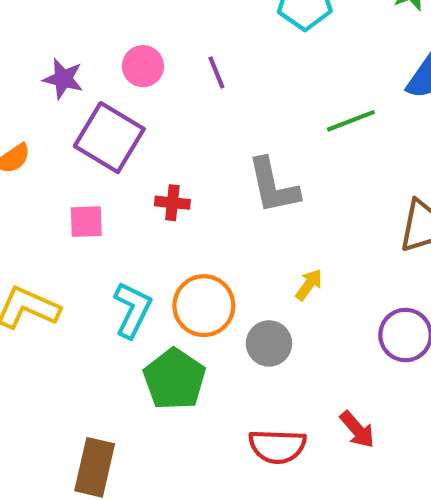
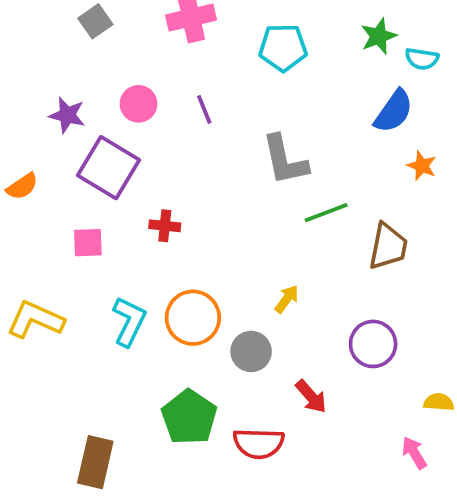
green line: (351, 121) -> (326, 213), moved
gray L-shape: (273, 186) -> (285, 160), moved
green pentagon: (174, 379) -> (189, 417), moved
red arrow: (357, 430) -> (311, 396), moved

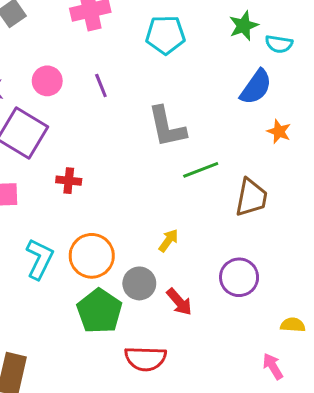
red arrow: (311, 396) -> (179, 302), moved
green pentagon: (189, 417) -> (99, 311), moved

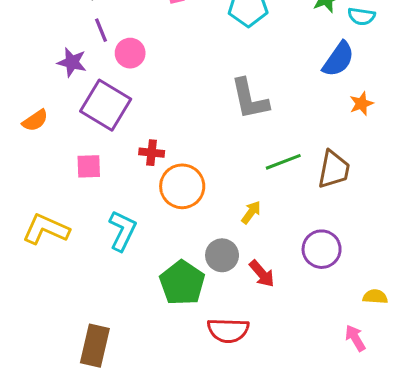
purple line: (101, 85) -> (101, 30), moved
orange star: (279, 132) -> (361, 104), turned 30
green line: (201, 170) -> (283, 162), moved
orange circle: (92, 256) -> (182, 186), moved

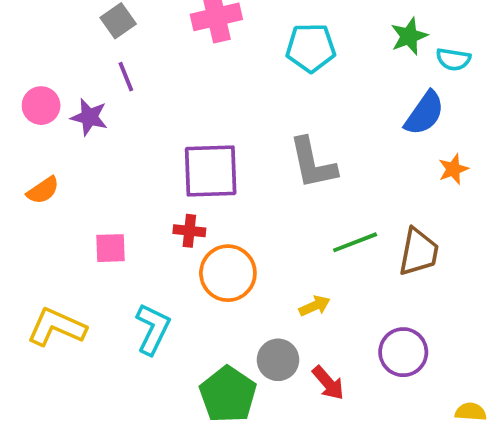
pink circle: (130, 53) -> (41, 106), moved
purple square: (106, 105) -> (211, 171), moved, turned -33
yellow arrow: (251, 212) -> (315, 306), turned 30

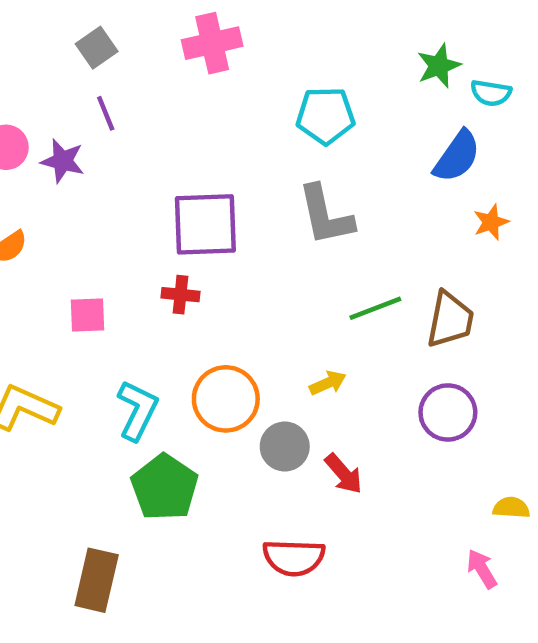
cyan pentagon: (311, 48) -> (326, 116), moved
orange circle: (228, 273) -> (226, 399), moved
purple circle: (403, 352) -> (448, 412), moved
green pentagon: (228, 394) -> (165, 487), moved

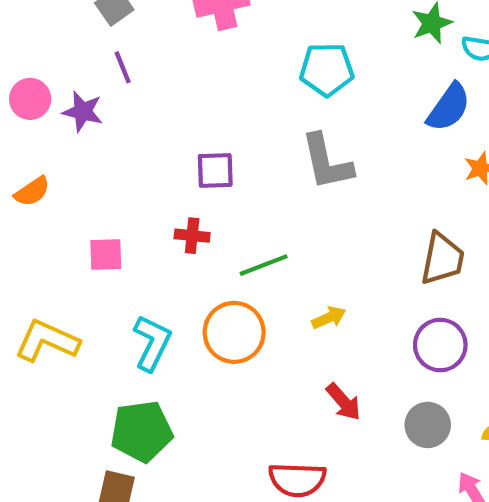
purple square: (205, 224) -> (215, 170), size x0.6
green line: (375, 308) -> (264, 265), moved
gray circle: (285, 446) -> (428, 425), moved
green pentagon: (165, 487) -> (142, 431), moved, turned 30

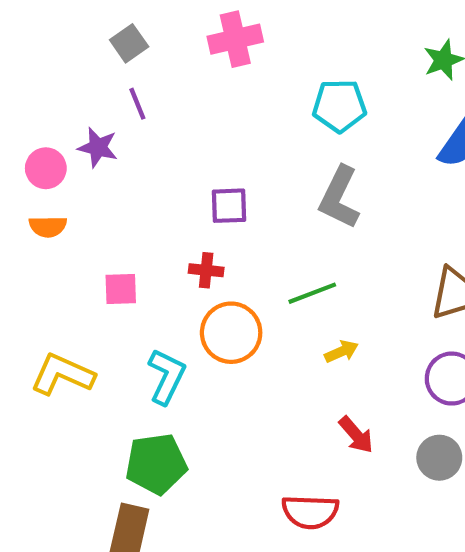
pink circle: (30, 99) -> (46, 168), moved
gray L-shape: (327, 162) -> (339, 197), turned 38
orange semicircle: (32, 191) -> (48, 227), turned 33
green line: (264, 265) -> (312, 293), moved
orange circle: (234, 332) -> (231, 333), moved

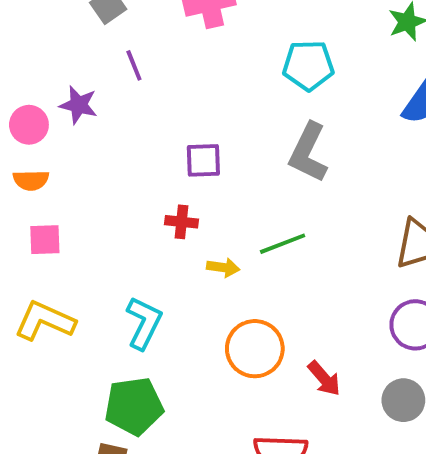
purple line: (137, 104) -> (134, 65), moved
pink square: (121, 289) -> (45, 240), moved
orange circle: (231, 333) -> (255, 349), moved
yellow arrow: (341, 351) -> (223, 267), moved, turned 32

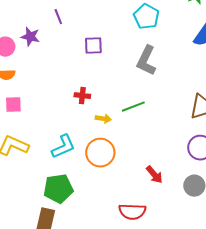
cyan pentagon: (308, 65) -> (146, 17), turned 30
purple square: (203, 160) -> (93, 46), moved
cyan L-shape: (144, 323) -> (63, 147), turned 40
orange circle: (255, 349) -> (100, 153), moved

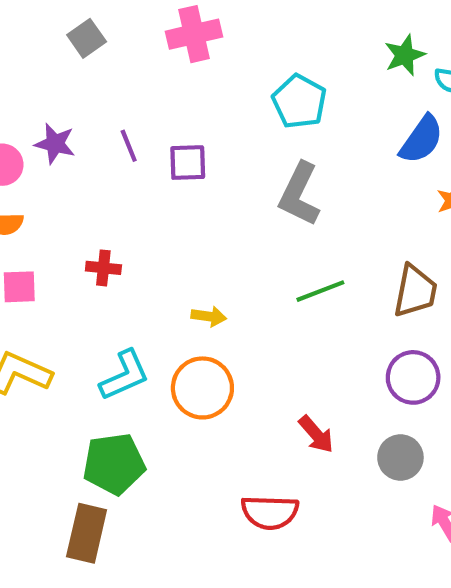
purple line: (58, 17) -> (129, 146), moved
red cross: (82, 96) -> (103, 268), moved
green line: (133, 107) -> (320, 291), moved

